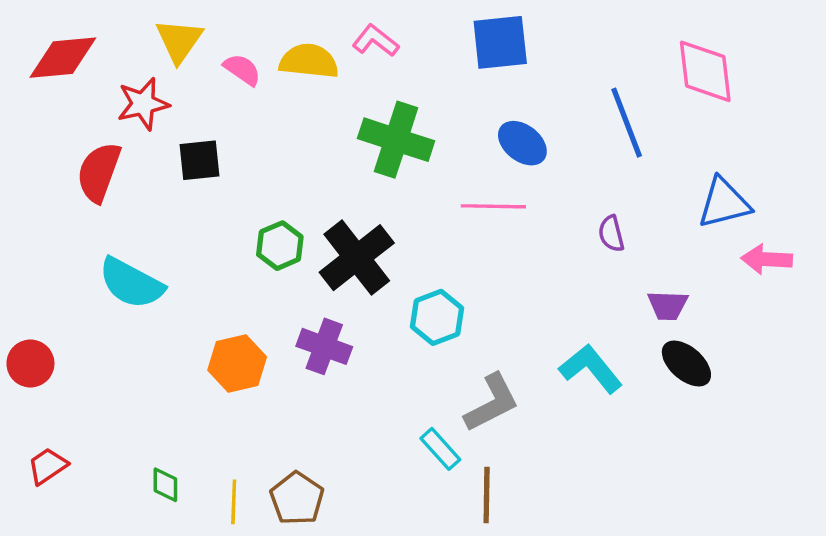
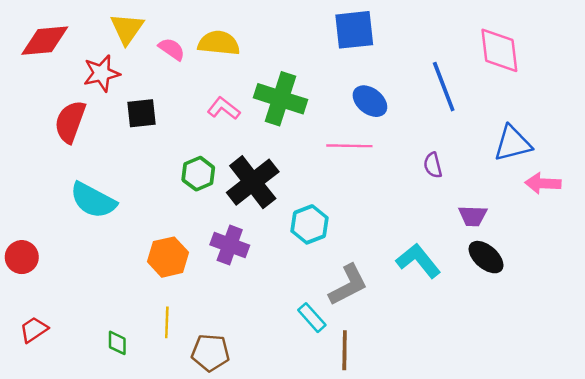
pink L-shape: (376, 41) -> (224, 108), moved
brown pentagon: (297, 498) -> (210, 353), turned -30
yellow line: (234, 502) -> (167, 322), moved

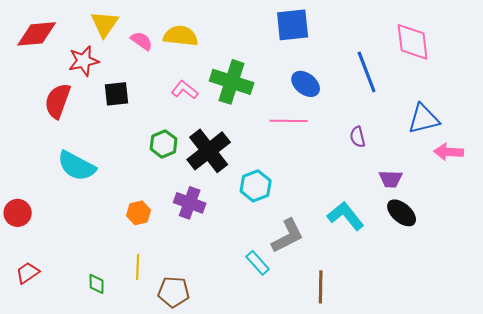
orange hexagon: (168, 257) -> (139, 213), size x0.7
brown line: (345, 350) -> (321, 287), moved

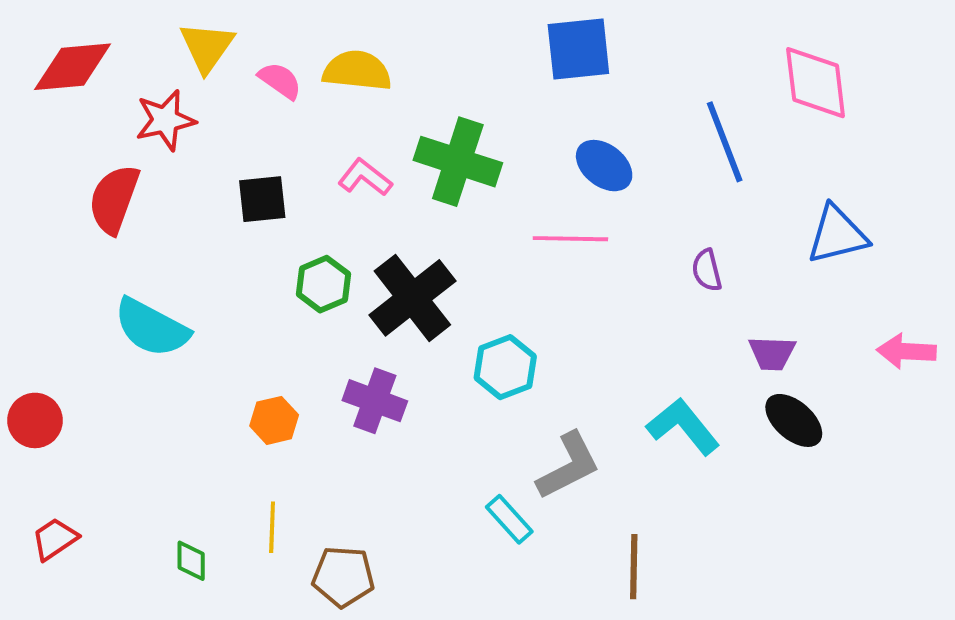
black square: (117, 94) -> (262, 199), moved
pink arrow: (449, 152) -> (906, 351), moved

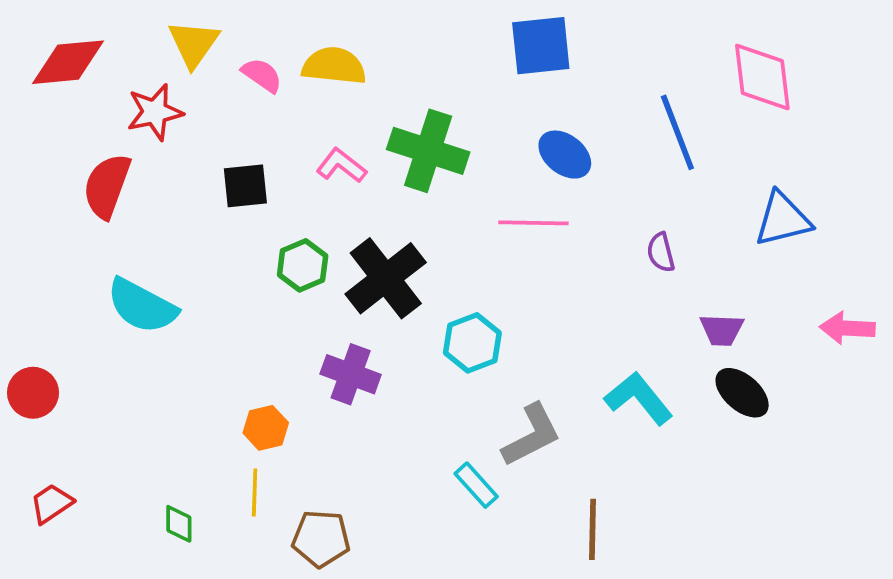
orange hexagon: (274, 420) -> (266, 428), moved

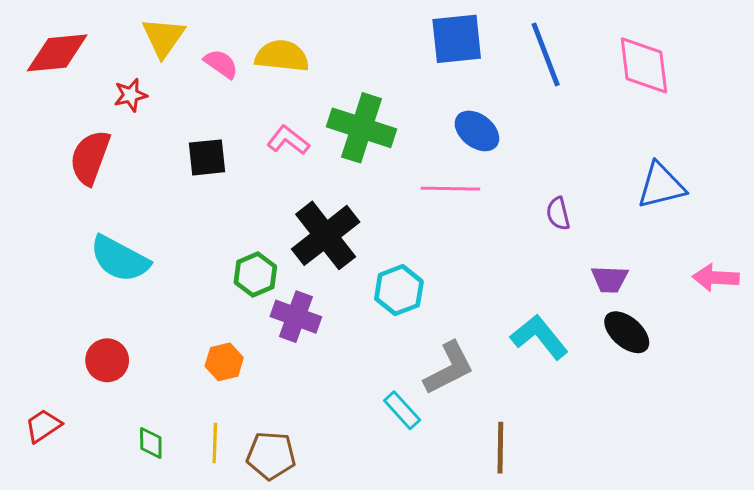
red star: (155, 112) -> (131, 95), size x0.7
blue line: (677, 132) -> (546, 54), moved
green hexagon: (303, 265) -> (255, 274), moved
red circle: (33, 393) -> (107, 360), moved
yellow line: (255, 492) -> (215, 443), moved

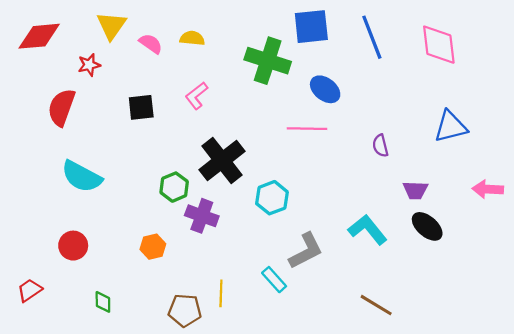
yellow semicircle: (282, 56) -> (192, 38), size x0.7
green cross: (361, 128) -> (268, 61), moved
pink L-shape: (288, 140) -> (196, 96), turned -76
yellow line: (215, 443) -> (221, 293), moved
brown line: (500, 448) -> (376, 305), moved, turned -60

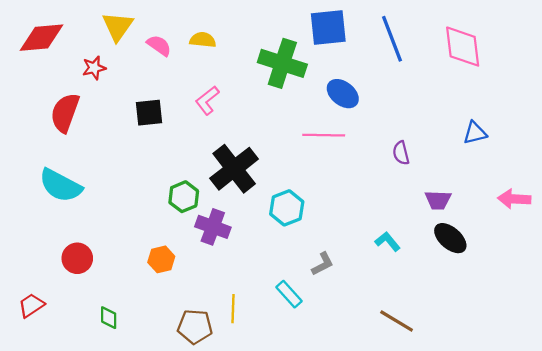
blue triangle: (451, 126) -> (475, 133), size x0.7
cyan semicircle: (82, 176) -> (60, 185), moved
cyan L-shape: (368, 230) -> (388, 241), size x0.6
gray L-shape: (306, 251) -> (323, 264), size x0.6

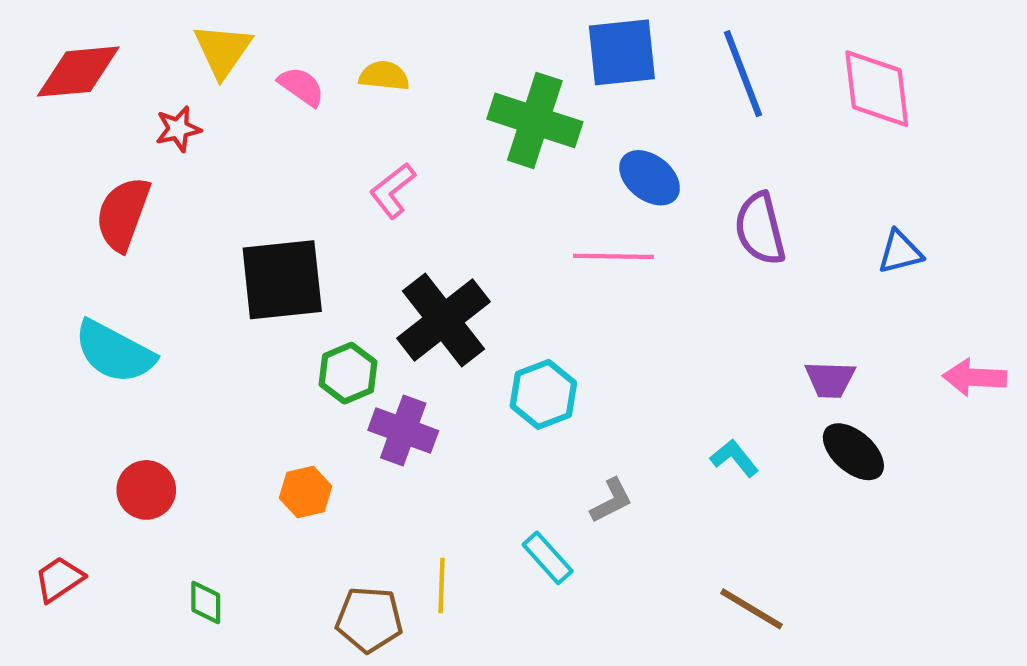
black square: (149, 113) -> (282, 280), moved, size x1.6
purple semicircle: (401, 153) -> (760, 229), moved, size x1.6

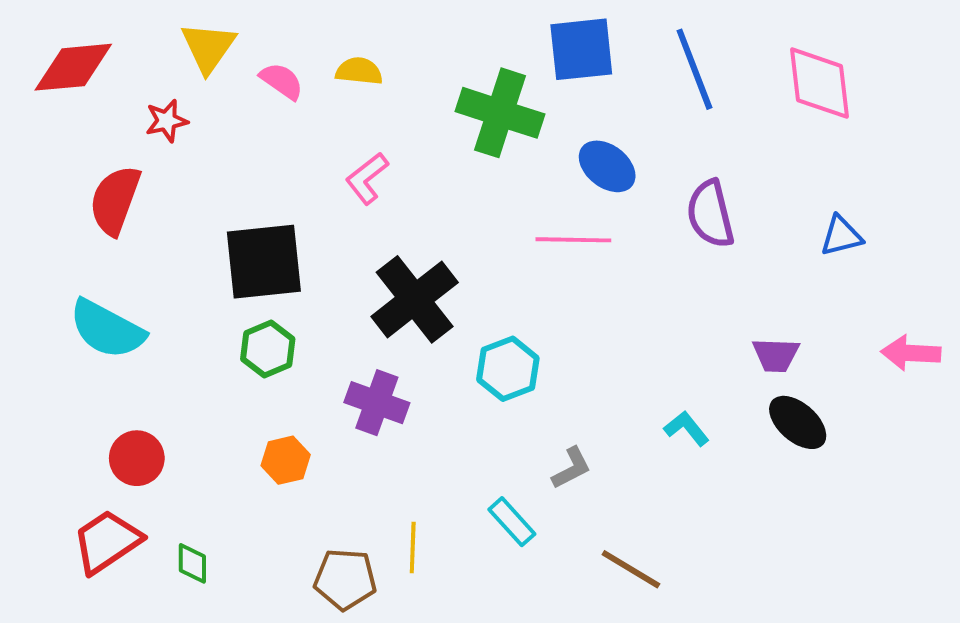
green hexagon: (348, 373) -> (268, 349), moved
red trapezoid: (59, 579) -> (107, 542), moved, size x1.5
brown line: (751, 609) -> (631, 569), moved

